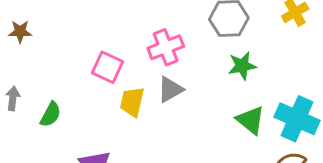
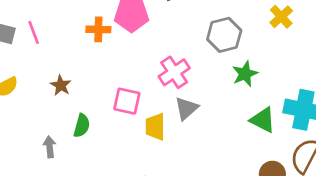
brown star: (20, 32) -> (61, 85), moved, turned -30
green semicircle: (51, 114) -> (82, 126), moved

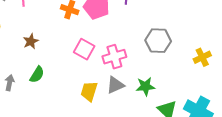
yellow cross: (281, 17) -> (202, 57), moved
green star: (245, 74) -> (145, 86), moved
pink square: (127, 101) -> (84, 49), moved

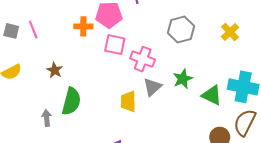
pink square: (84, 49) -> (115, 45), moved
pink cross: (114, 57) -> (143, 59), turned -35
green semicircle: (37, 75) -> (71, 101), size x1.5

